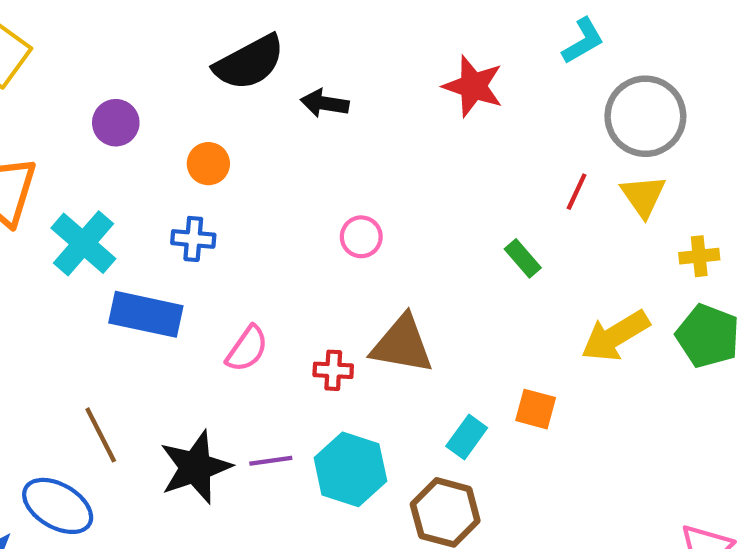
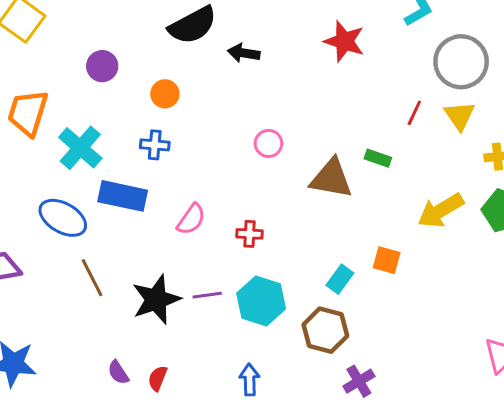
green rectangle: (523, 258) -> (378, 158), turned -30
brown triangle: (402, 344) -> (331, 178), moved
blue ellipse: (58, 506) -> (63, 218), moved

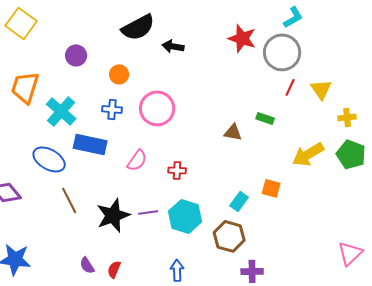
gray circle: (461, 62) -> (282, 52), moved
pink circle: (268, 143) -> (157, 108), moved, size x1.8
brown triangle: (331, 178) -> (233, 132), size x0.6
purple cross: (359, 381) -> (252, 271), turned 30

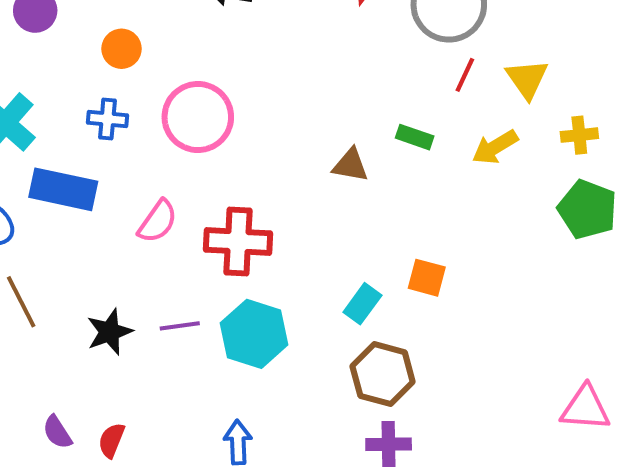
yellow arrow: (308, 154) -> (495, 147), moved, size x0.7
red cross: (177, 170) -> (238, 241), size x1.8
black star: (113, 215) -> (109, 332), size x0.7
brown hexagon: (229, 236) -> (383, 374), moved
pink triangle: (350, 253) -> (585, 408), turned 48

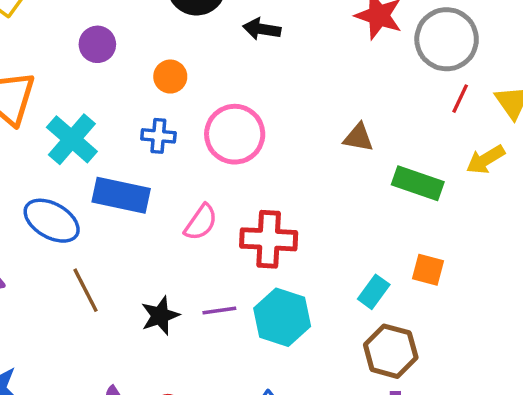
green rectangle: (415, 137) -> (418, 183), moved, size x1.6
brown triangle: (350, 165) -> (358, 138), moved

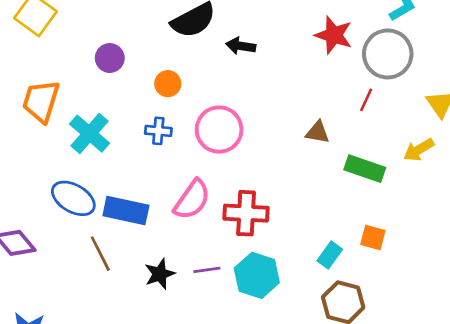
red line: (460, 99) -> (366, 100), moved
blue rectangle: (121, 195) -> (126, 210), moved
pink semicircle: (201, 222) -> (192, 200), size x1.4

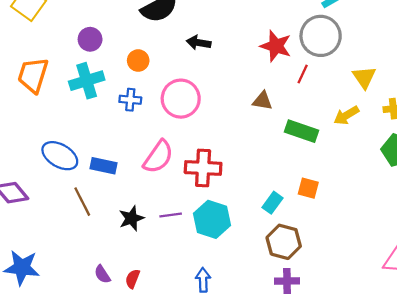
red star: (334, 35) -> (276, 46), moved
black arrow: (241, 46) -> (199, 43), moved
cyan cross: (90, 134) -> (87, 81), moved, turned 32
blue rectangle: (126, 210) -> (103, 166), size x0.7

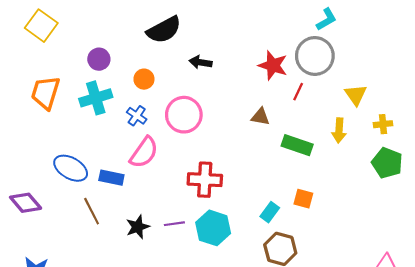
blue cross: (130, 100) -> (137, 116), turned 30
yellow arrow: (346, 115) -> (339, 130), turned -55
pink semicircle: (158, 157) -> (144, 152), moved

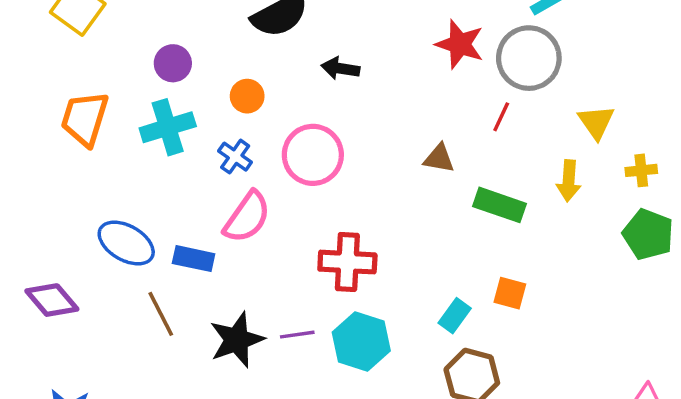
red star: (273, 65) -> (460, 44), moved
black star: (138, 227) -> (237, 340), size x1.4

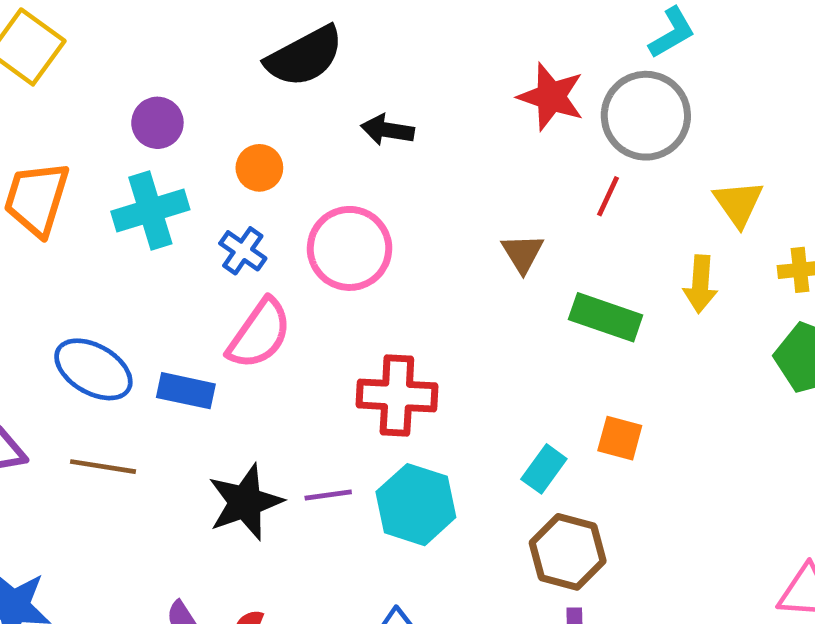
brown triangle: (439, 158) -> (523, 253), turned 48
brown line: (161, 314) -> (103, 467), moved, turned -54

